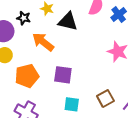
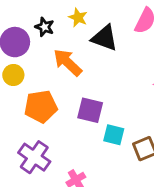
cyan square: (72, 104) -> (114, 135), moved

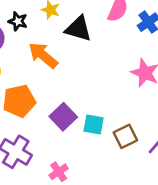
purple square: (90, 110) -> (63, 117), moved, turned 36

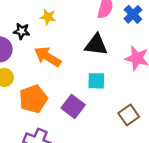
black triangle: (78, 29) -> (96, 45), moved
cyan square: (94, 125) -> (96, 81), moved

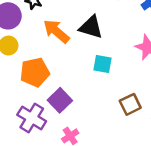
black triangle: (96, 45) -> (91, 27), moved
purple square: (73, 106) -> (60, 100), moved

